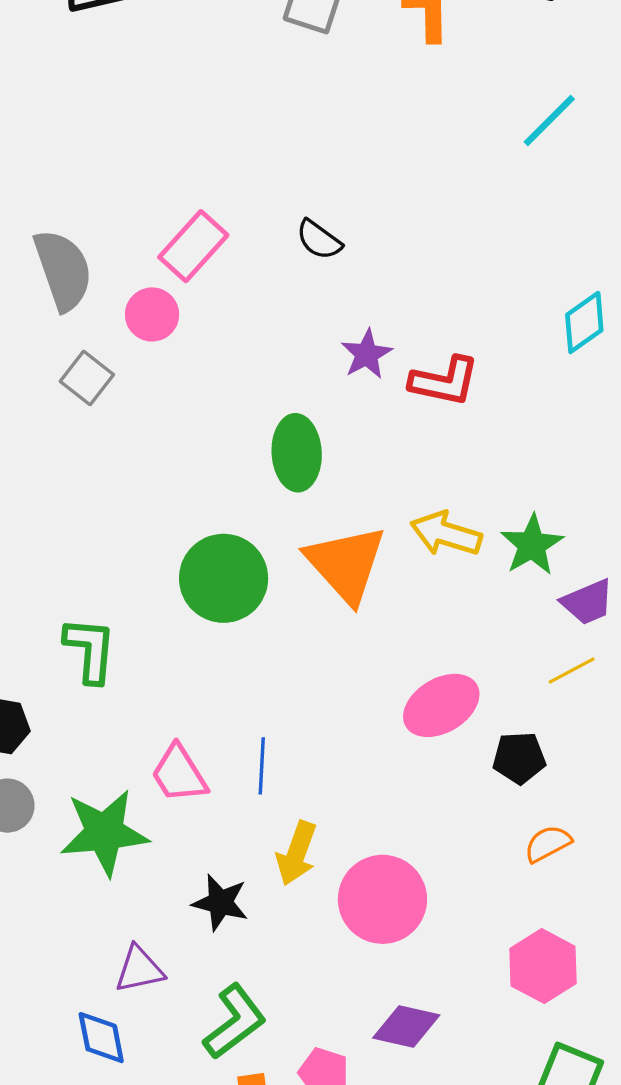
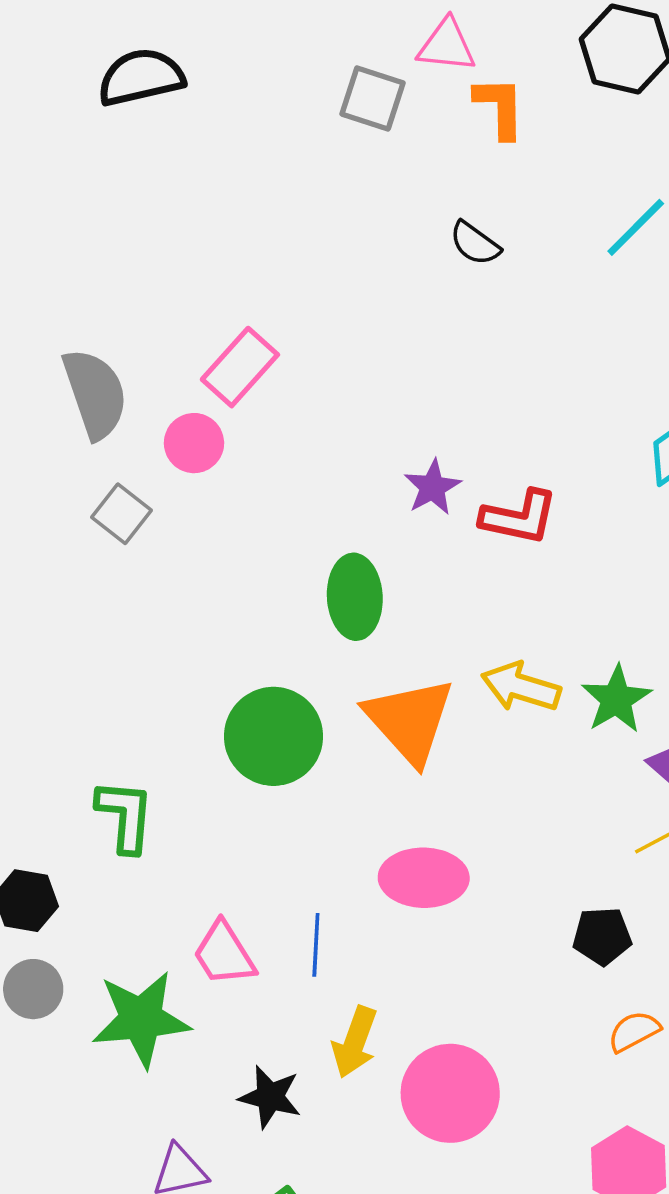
black semicircle: (319, 240) -> (475, 243), moved
pink ellipse: (441, 705) -> (424, 878), moved, turned 32

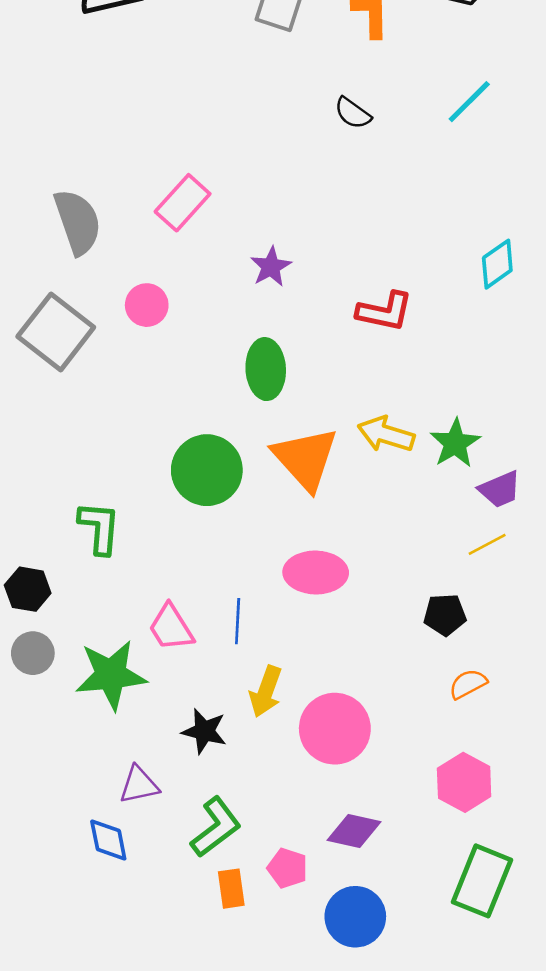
pink circle: (194, 443) -> (147, 305), moved
purple star: (433, 487) -> (271, 267), moved
gray square: (122, 514) -> (56, 332), moved, size x1.8

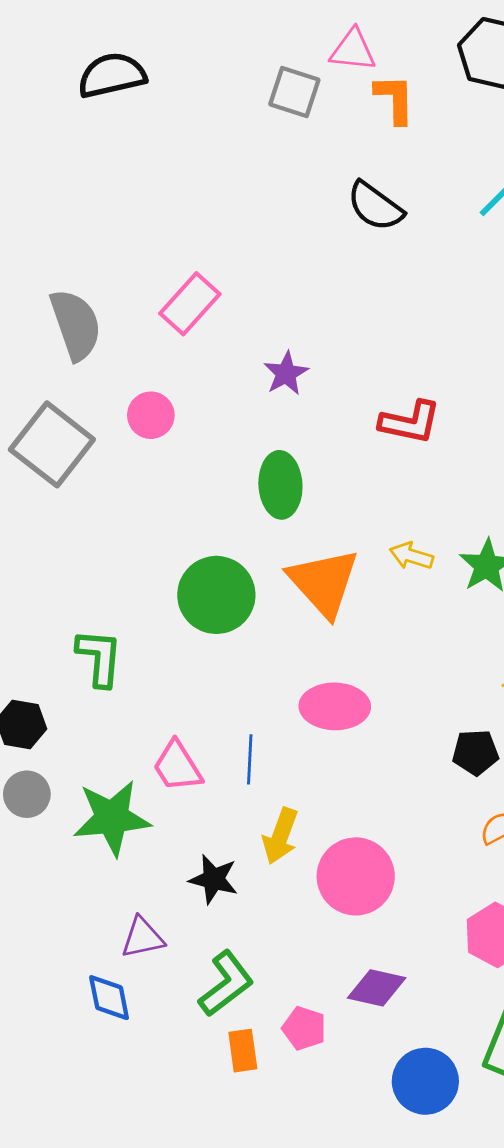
black semicircle: (353, 113) -> (375, 206), size x1.4
yellow arrow: (386, 434) -> (411, 556), size x0.7
blue circle: (355, 917) -> (425, 1081), moved

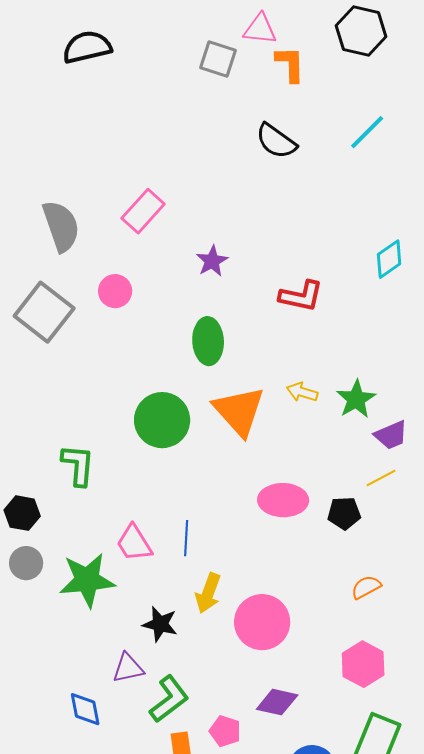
pink ellipse: (335, 706) -> (283, 500), moved
black pentagon: (475, 752) -> (344, 513), moved
purple triangle: (143, 938) -> (128, 668), moved

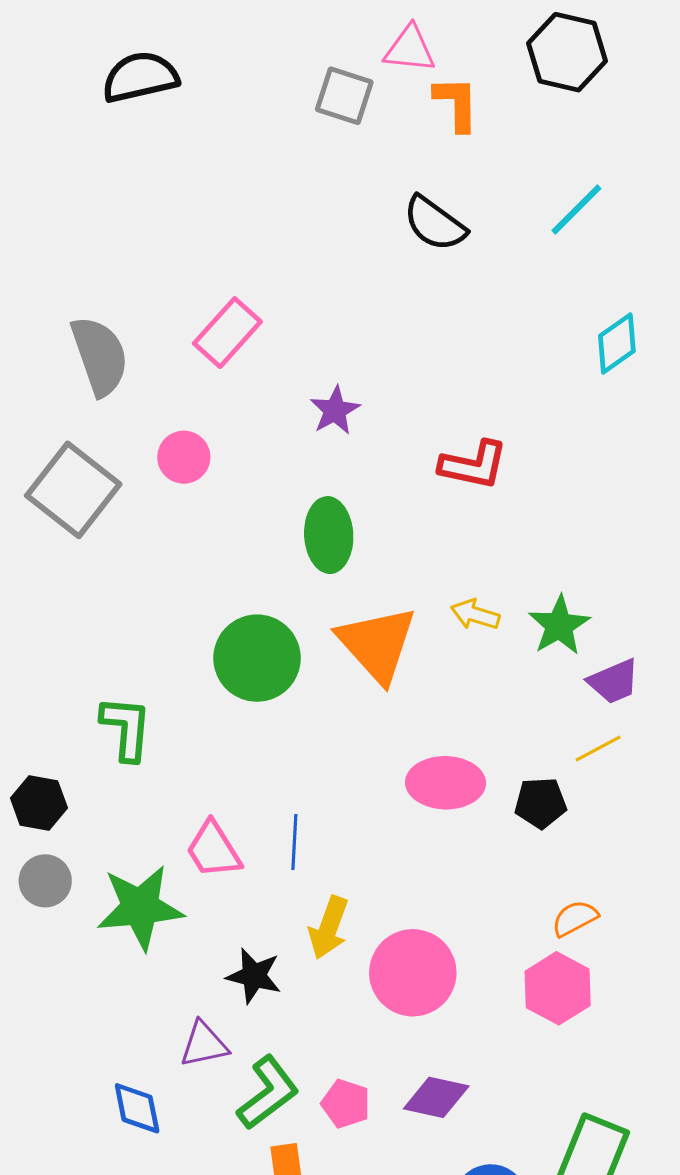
cyan diamond: (389, 259) -> (617, 343), moved
pink hexagon: (363, 664) -> (558, 988), moved
pink pentagon: (225, 731) -> (346, 1104), moved

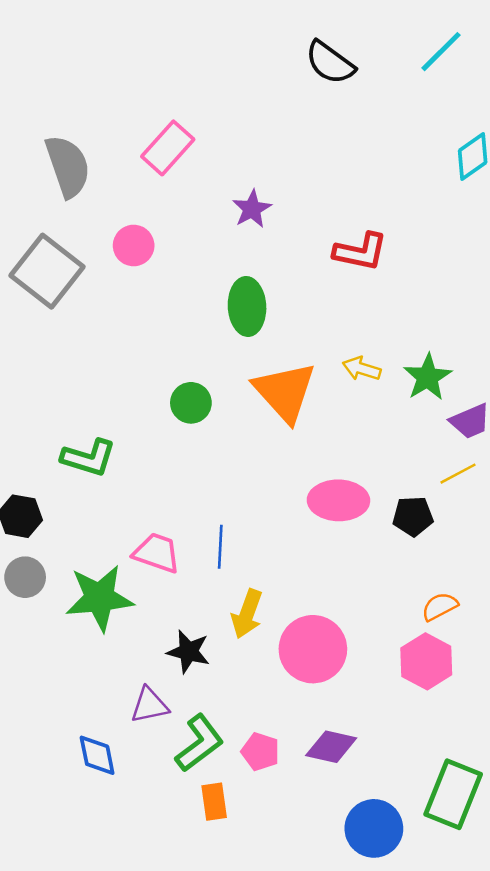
green circle: (257, 658) -> (191, 403), size x0.6
green L-shape: (126, 728) -> (88, 458), turned 102
pink trapezoid: (213, 850) -> (157, 553), turned 141

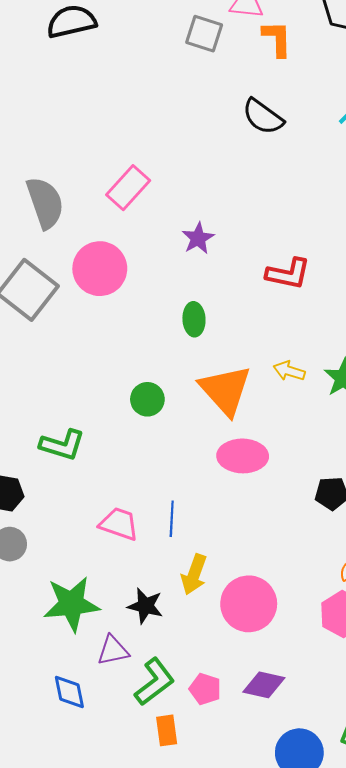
pink circle: (134, 246) -> (100, 269), size x1.6
green ellipse: (247, 306) -> (194, 319), size x0.7
pink ellipse: (338, 500) -> (243, 456), moved
green star: (99, 598) -> (71, 604), moved

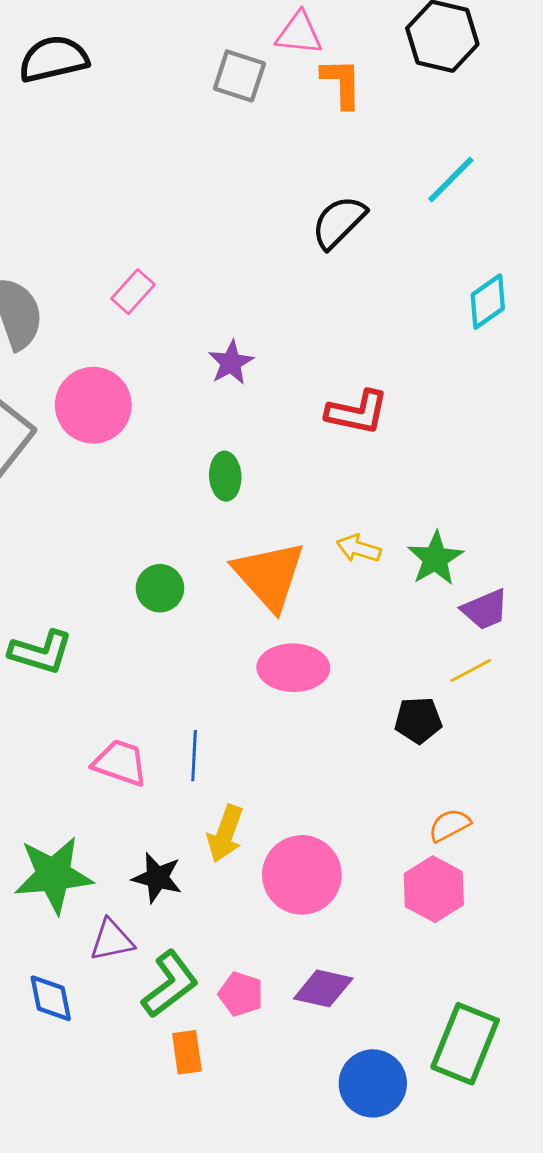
black semicircle: (263, 117) -> (339, 222), moved, turned 99
pink rectangle: (128, 188) -> (133, 292), size x0.7

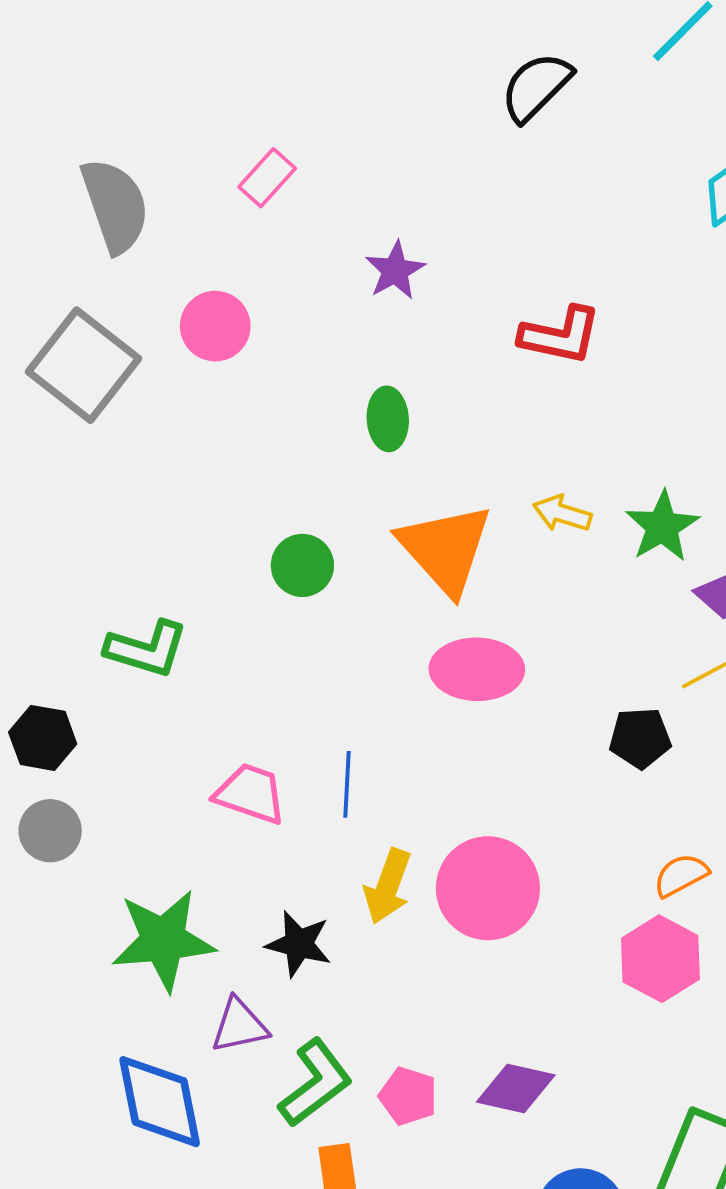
pink circle: (93, 405) -> (215, 326), size x0.7
pink circle: (302, 875) -> (488, 888), moved
blue diamond: (51, 998) -> (160, 1102), size x1.5

